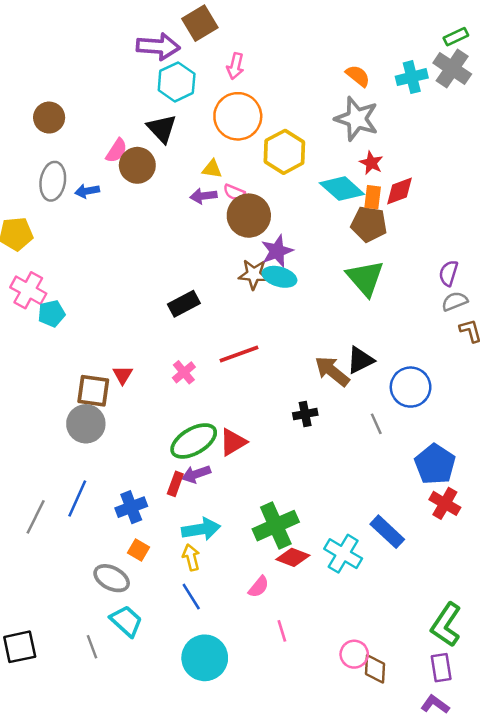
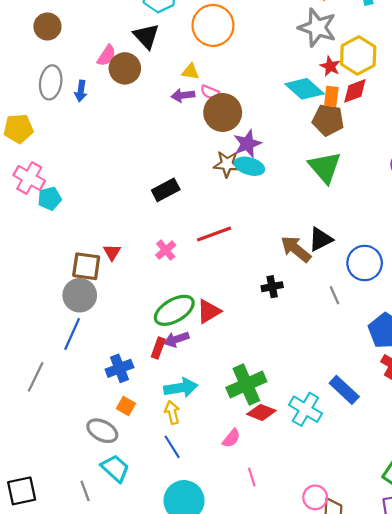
yellow hexagon: (284, 152) -> (358, 56), moved
blue arrow: (87, 191) -> (81, 91), turned -72
blue line: (77, 499) -> (72, 334), moved

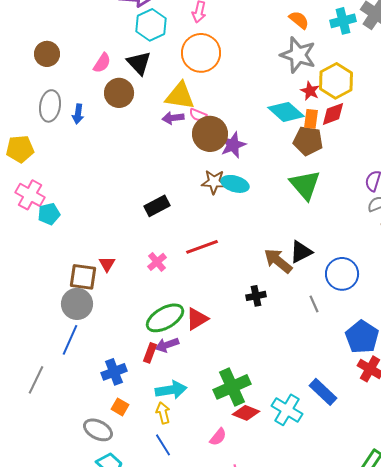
pink semicircle: (107, 56) -> (102, 63), moved
yellow triangle: (190, 72) -> (180, 96), size x1.8
purple star: (247, 144) -> (233, 145), moved

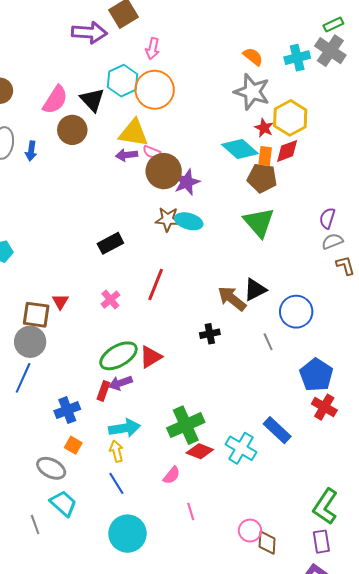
cyan hexagon: (151, 25) -> (122, 81), moved
pink semicircle: (102, 63) -> (55, 100), size x1.4
red line: (202, 247) -> (156, 285), turned -48

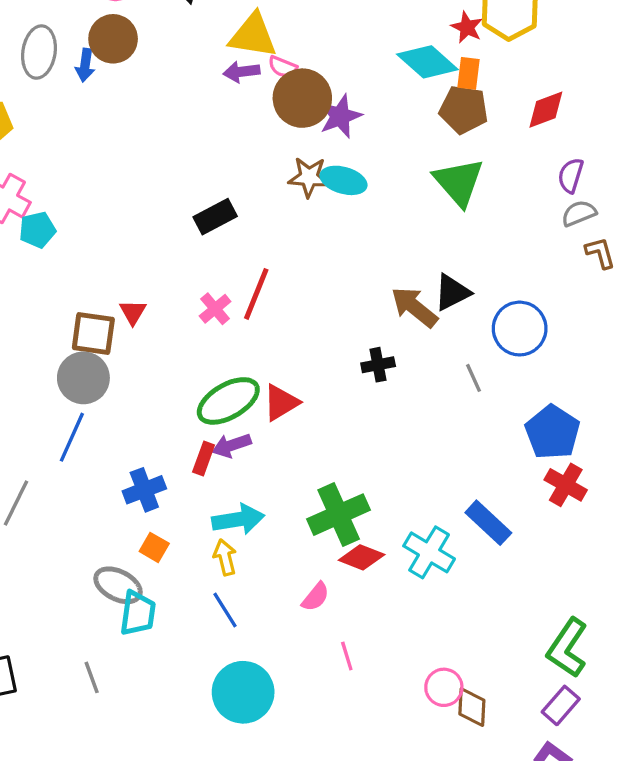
brown circle: (72, 130) -> (113, 39), moved
red diamond: (287, 151) -> (546, 110), moved
red line: (156, 285) -> (256, 294), moved
cyan trapezoid: (63, 503) -> (138, 613), moved, turned 56
purple rectangle: (321, 542) -> (561, 705), turned 50

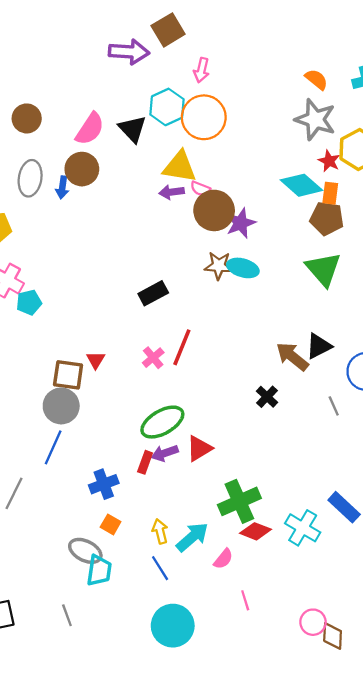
black cross: (378, 365) -> (267, 397), turned -35
red triangle: (281, 403) -> (199, 448), moved
cyan arrow: (238, 519) -> (192, 537), moved, turned -32

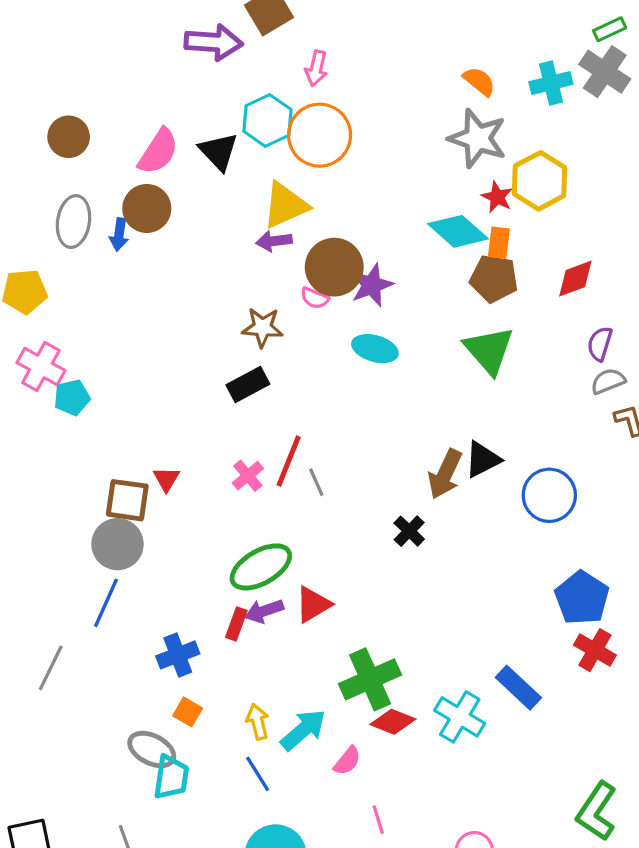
yellow triangle: (180, 167) -> (285, 205), turned -33
pink semicircle: (200, 189) -> (315, 298), moved
brown star: (219, 266) -> (263, 327), moved
brown arrow: (292, 356) -> (445, 474), turned -104
gray line: (334, 406) -> (316, 482), moved

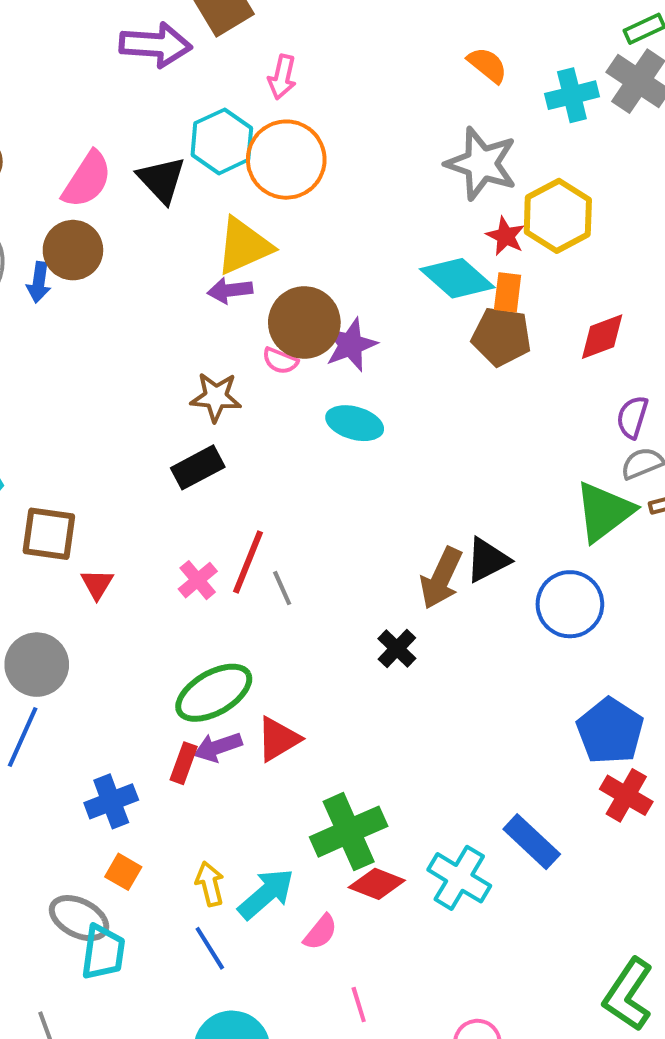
orange semicircle: (479, 81) -> (487, 65), moved
green triangle: (489, 350) -> (604, 512), moved, turned 34
brown square: (127, 500) -> (49, 534), moved

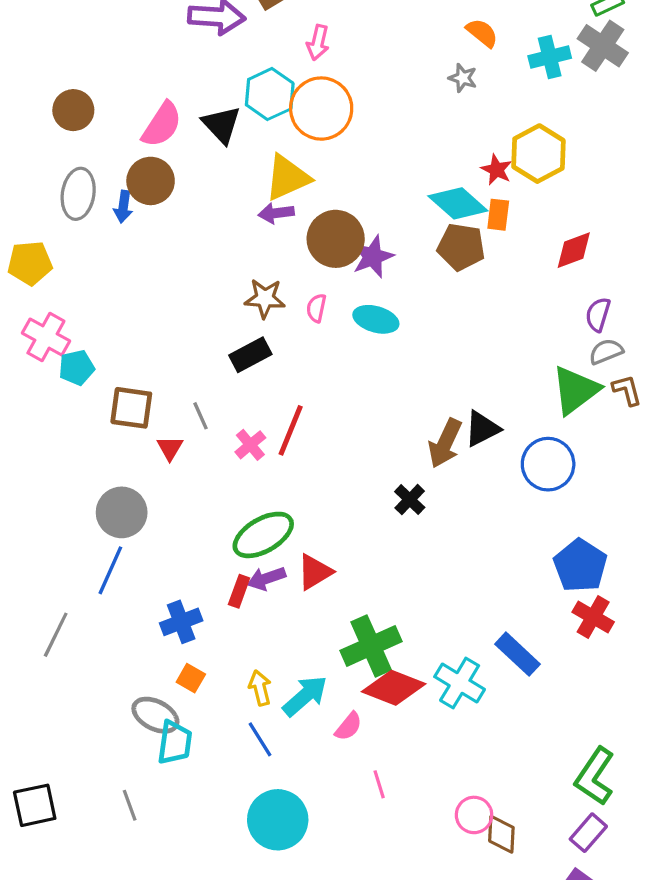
gray star: (481, 164) -> (463, 78), moved, size x0.5
brown pentagon: (502, 337) -> (461, 247), moved
pink semicircle: (280, 361) -> (316, 308), moved, turned 80
gray line: (282, 588) -> (200, 416), moved
red diamond: (377, 884) -> (394, 688), size x1.4

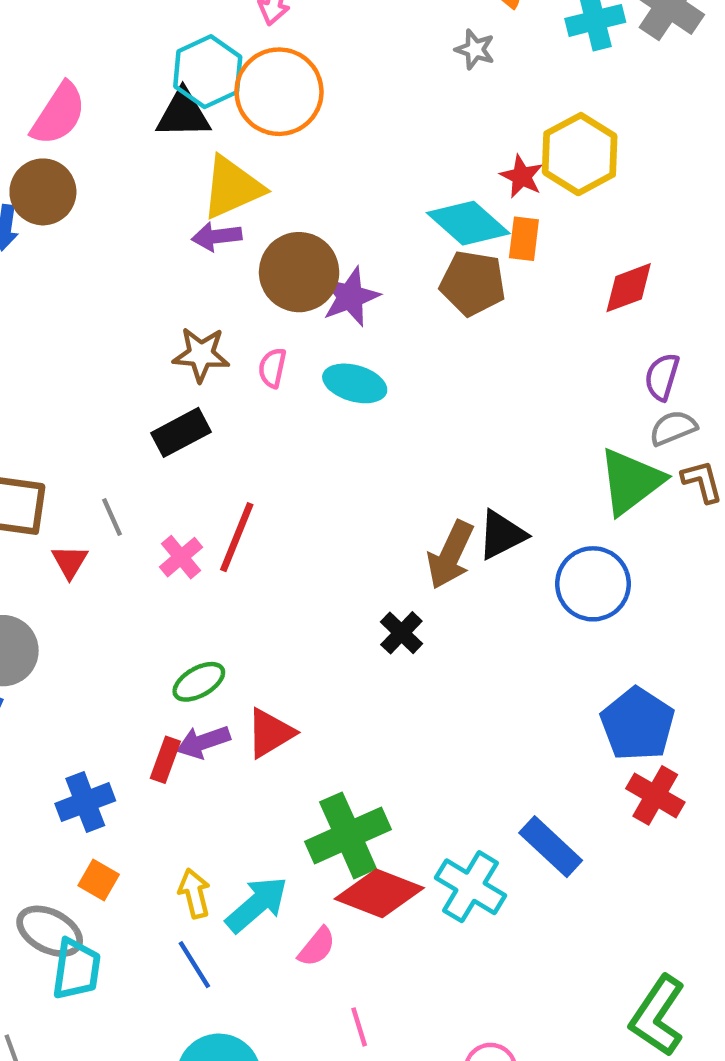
black triangle: (221, 125) -> (183, 114), moved, turned -48
green ellipse: (263, 535) -> (199, 682), size x0.6

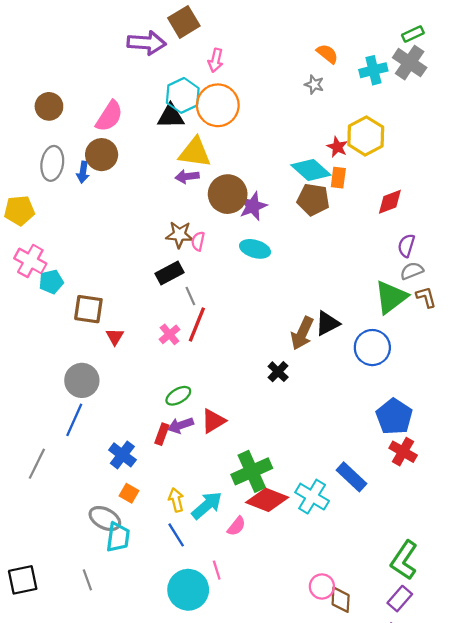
yellow triangle: (232, 187) -> (195, 152), turned 32
pink semicircle: (272, 368) -> (198, 241), moved
gray line: (112, 517) -> (190, 296), moved
blue cross: (85, 802) -> (122, 455), turned -32
pink line: (359, 1027) -> (217, 570), moved

